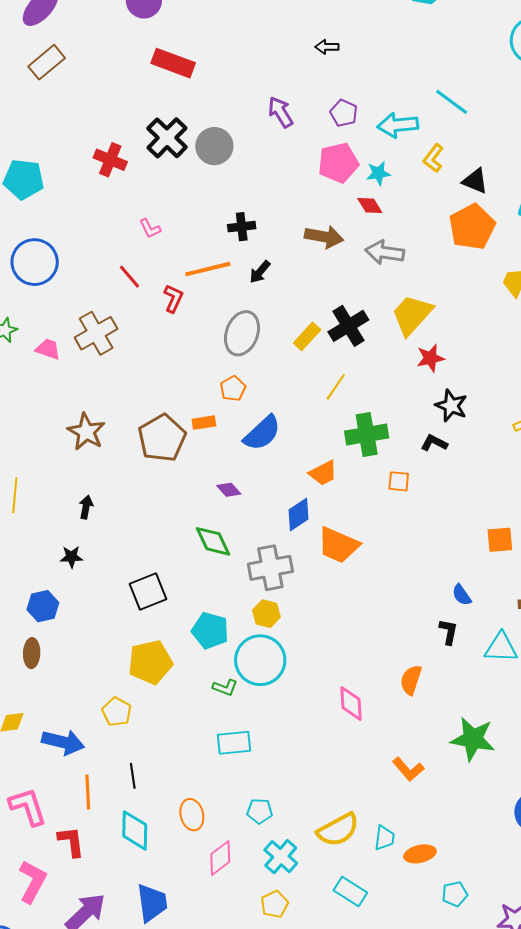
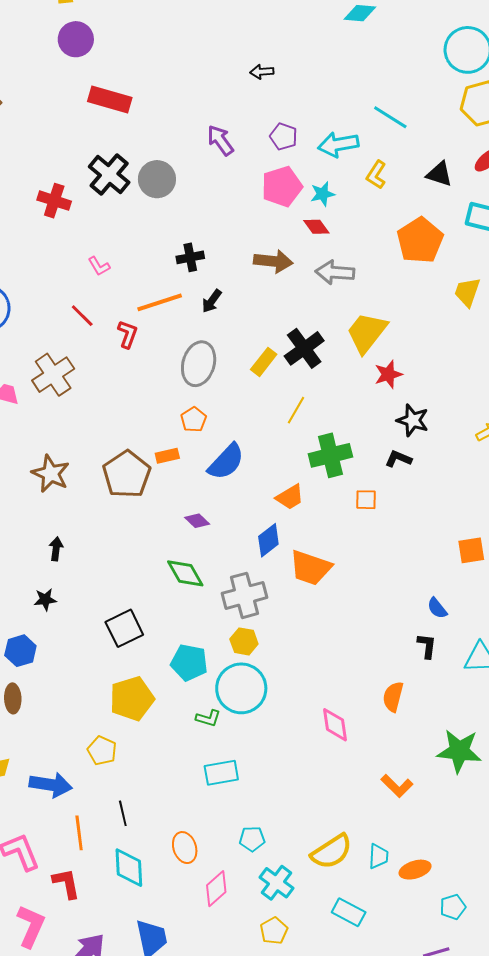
black triangle: (475, 181) -> (439, 174), moved

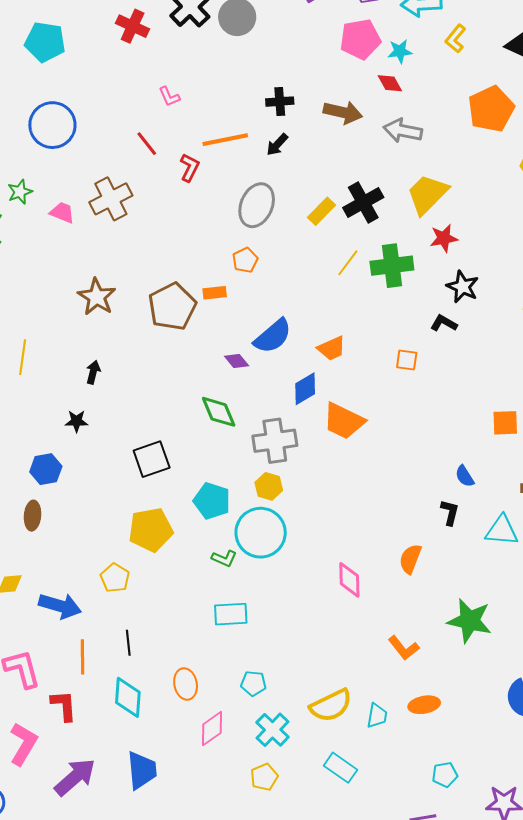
black cross: (190, 257) -> (280, 102), moved
green cross: (330, 455) -> (392, 266), moved
blue semicircle: (226, 462) -> (273, 336), moved
orange ellipse: (415, 870) -> (424, 705), moved

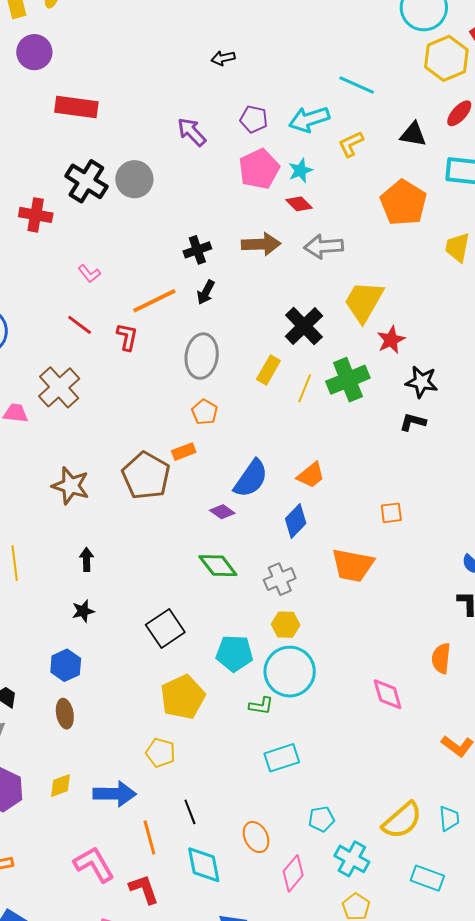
yellow L-shape: (455, 39) -> (351, 144), turned 40
yellow rectangle: (321, 211) -> (268, 370), moved
orange square: (407, 360) -> (391, 513), moved
orange trapezoid: (344, 421) -> (353, 565), moved
gray cross: (275, 441) -> (280, 579), size x0.7

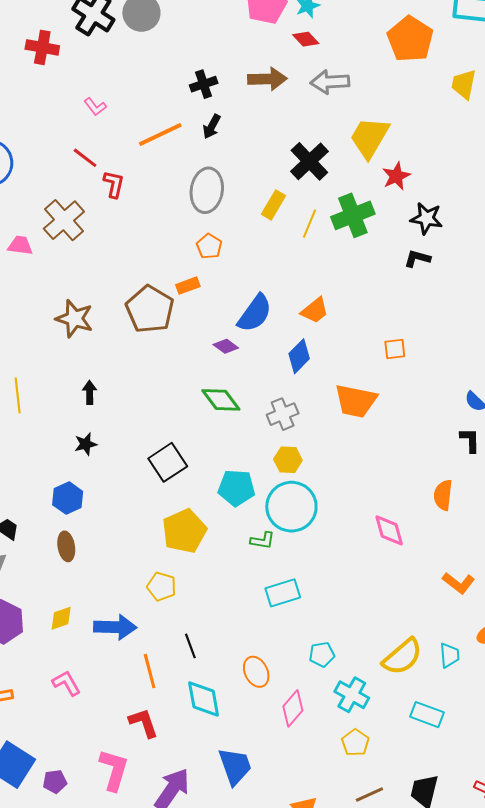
red L-shape: (127, 337) -> (114, 184), moved
pink L-shape: (94, 864) -> (66, 683), moved, size x0.7

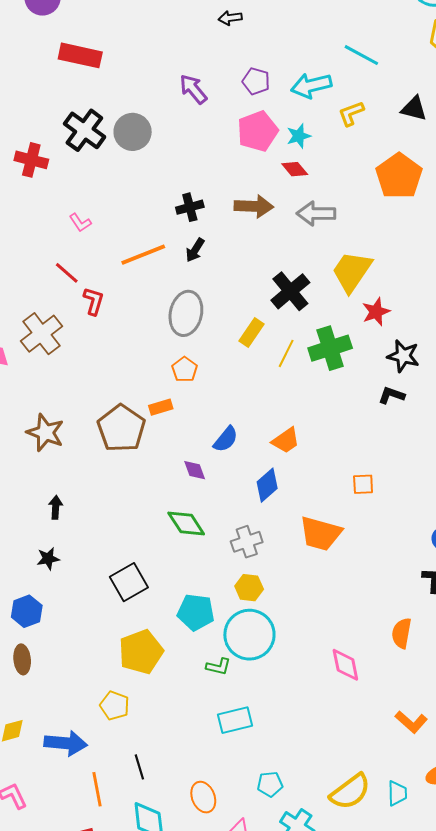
blue semicircle: (255, 313) -> (226, 439), size x0.7
purple diamond: (226, 346) -> (195, 470), turned 30

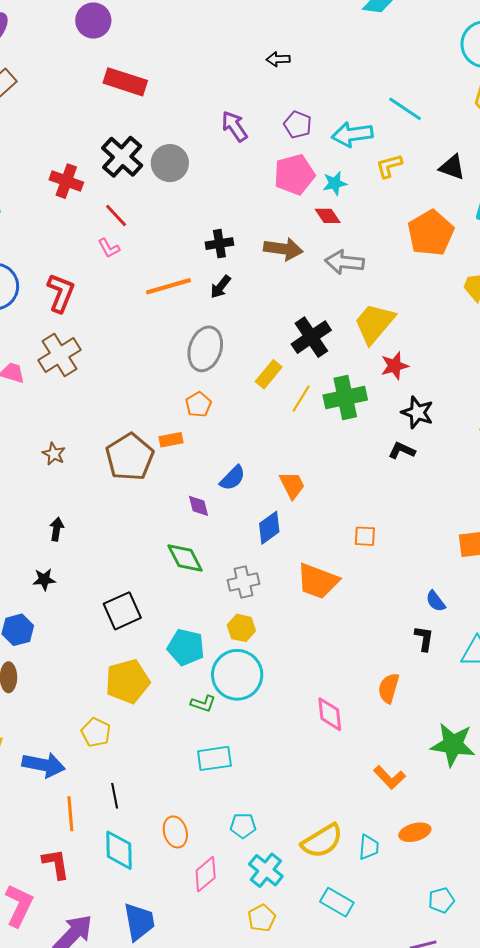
red line: (67, 273) -> (116, 216), moved
red L-shape: (94, 301) -> (61, 293), moved, size x1.4
brown star: (45, 433) -> (54, 454), size x0.6
orange trapezoid: (286, 440) -> (292, 485), turned -88

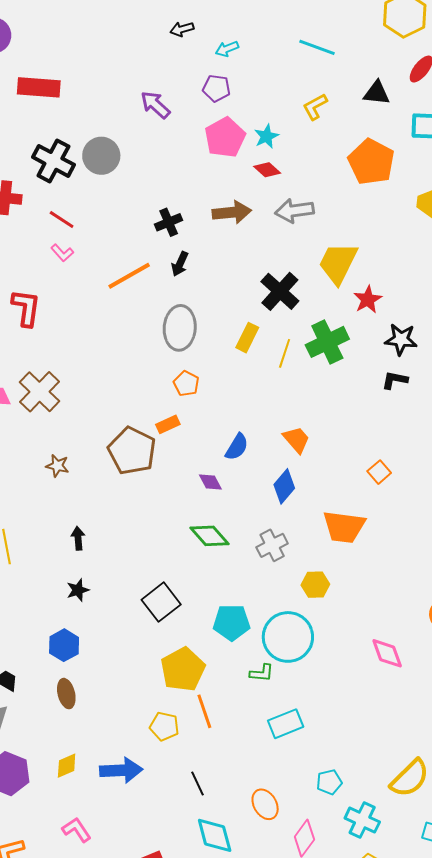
cyan arrow: (352, 134) -> (227, 49), moved, size x0.6
brown cross: (59, 355) -> (40, 392), moved
orange square: (365, 536) -> (379, 472), turned -30
yellow hexagon: (241, 628) -> (315, 585), moved
orange line: (70, 814) -> (204, 711), moved

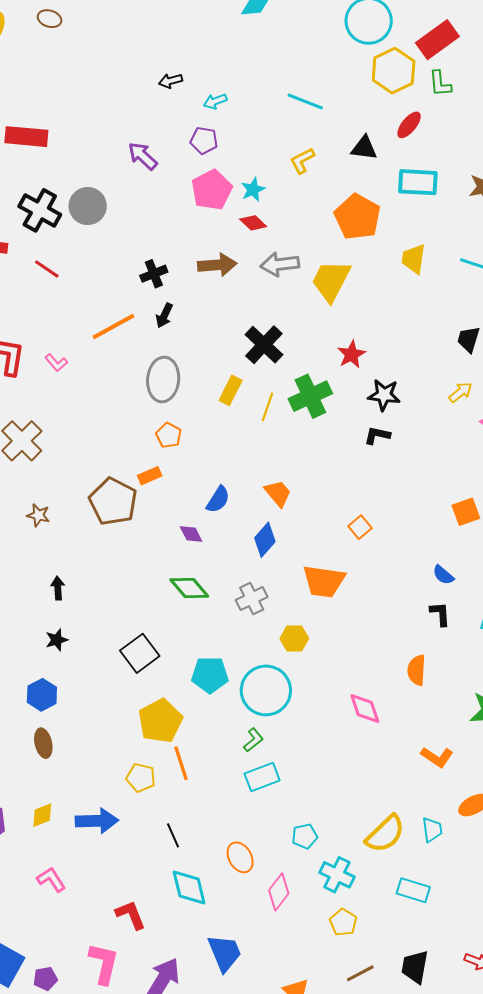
pink L-shape: (62, 253) -> (56, 363), moved
yellow trapezoid: (338, 263) -> (331, 281), moved
green L-shape: (262, 673) -> (253, 740), moved, turned -45

